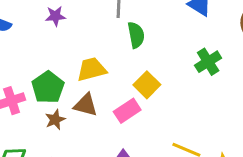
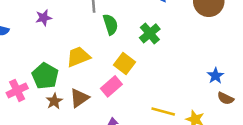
green cross: (208, 62) -> (150, 33), moved
brown triangle: (86, 105) -> (79, 98), moved, turned -42

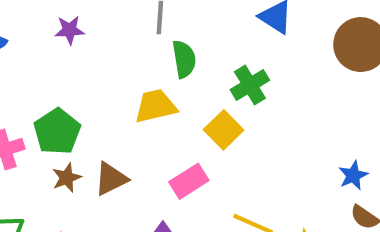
yellow trapezoid: (78, 57) -> (156, 106), moved
yellow square: (124, 63) -> (224, 130), moved
pink rectangle: (111, 86) -> (189, 181), moved

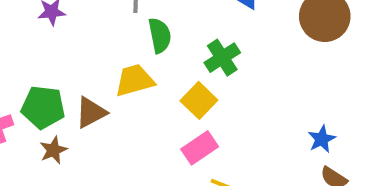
green pentagon: (57, 132) -> (43, 107), turned -30
brown triangle: (111, 179) -> (91, 112), moved
pink rectangle: (189, 181) -> (200, 148), moved

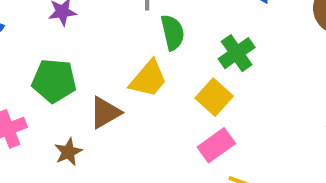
yellow trapezoid: (135, 80) -> (148, 79), turned 147
green pentagon: (43, 107) -> (54, 81), moved

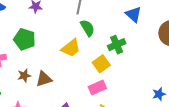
green semicircle: (173, 32) -> (87, 28), turned -30
brown triangle: (105, 113) -> (44, 79), moved

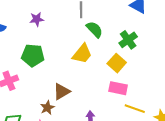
brown star: (24, 76) -> (47, 108), moved
pink rectangle: (97, 88) -> (118, 88), turned 48

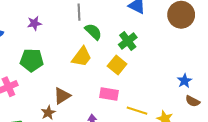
pink rectangle: (118, 88) -> (109, 94), moved

